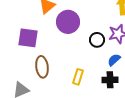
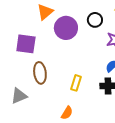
black circle: (97, 40) -> (95, 20), moved

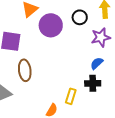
yellow rectangle: (76, 83) -> (71, 96), moved

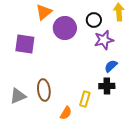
purple star: (101, 37) -> (104, 40), moved
brown ellipse: (25, 70) -> (44, 90), moved

